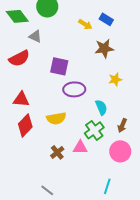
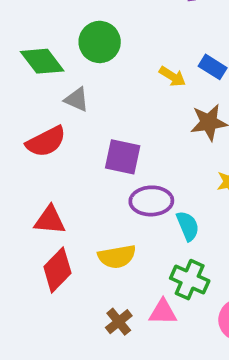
cyan semicircle: (101, 107) -> (188, 226), moved
green cross: (94, 130) -> (190, 280), turned -30

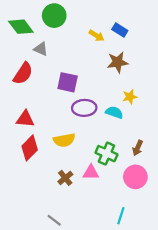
red semicircle: (46, 142) -> (23, 73), turned -30
cyan semicircle: (188, 226) -> (114, 112), moved, turned -48

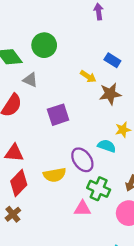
yellow arrow: (96, 36) -> (88, 76), moved
purple square: (68, 82) -> (58, 115), turned -30
purple ellipse: (84, 108) -> (82, 160), moved, turned 55
brown cross: (65, 178) -> (13, 214), moved

